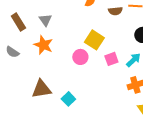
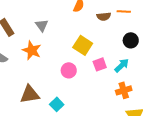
gray triangle: (45, 20) -> (42, 25), moved
pink circle: (80, 57) -> (69, 70), moved

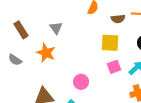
yellow square: (83, 45) -> (110, 43), moved, turned -30
pink circle: (69, 70) -> (81, 82), moved

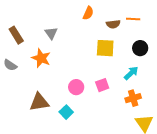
pink square: (114, 67) -> (102, 85), moved

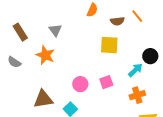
orange line: (133, 19) -> (137, 16), turned 48
black circle: (140, 48) -> (150, 56), moved

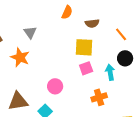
orange line: (137, 16) -> (121, 34), moved
cyan arrow: (135, 70) -> (110, 72), turned -56
pink square: (106, 82) -> (86, 68), moved
orange cross: (137, 95) -> (99, 97), moved

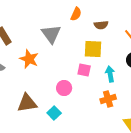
gray triangle: (30, 32) -> (51, 34), moved, size x1.5
pink square: (86, 68) -> (84, 70), moved, turned 32
cyan arrow: (110, 72) -> (110, 74), moved

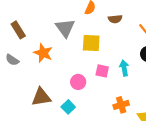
yellow square: (93, 49) -> (91, 43), moved
pink square: (84, 70) -> (102, 71), moved
orange cross: (108, 99) -> (121, 105), moved

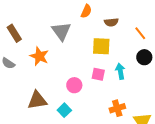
yellow square: (91, 43) -> (101, 46), moved

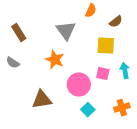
brown semicircle: (111, 22) -> (116, 22), turned -32
orange star: (39, 56) -> (55, 60), moved
pink circle: (74, 85) -> (79, 85), size x1.5
cyan square: (64, 110) -> (88, 110), moved

